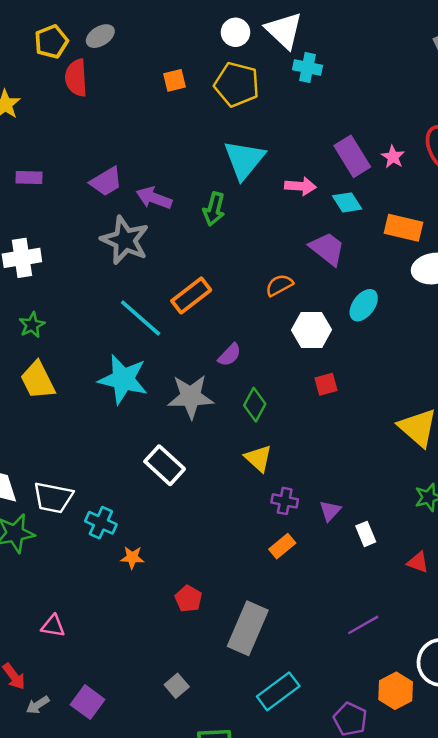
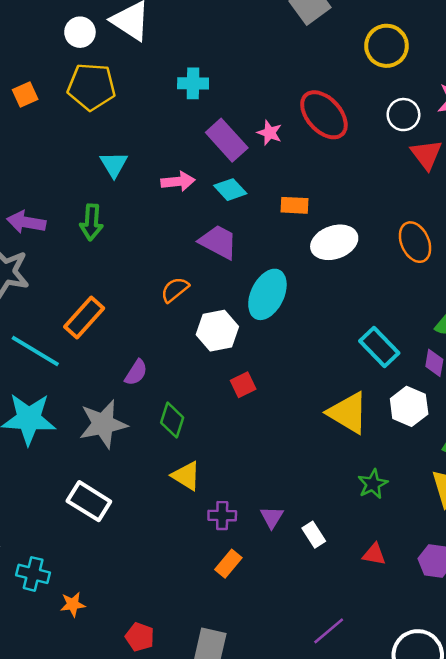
cyan cross: (308, 68) -> (193, 83), moved
cyan triangle: (244, 160) -> (114, 164), size x0.6
orange rectangle: (404, 228) -> (294, 205), size x0.7
cyan ellipse: (364, 305) -> (267, 294), size x1.4

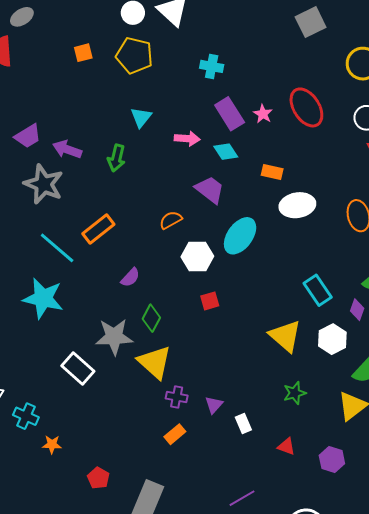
gray star: (103, 424) -> (114, 337), moved
yellow triangle: (186, 476) -> (155, 362), size x1.5

